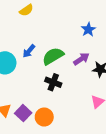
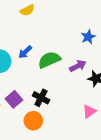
black cross: (53, 82) -> (41, 98), moved
purple square: (23, 113) -> (14, 99), moved

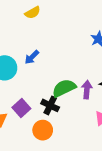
green semicircle: (49, 60) -> (64, 88), moved
purple arrow: (78, 66) -> (87, 90), moved, turned -56

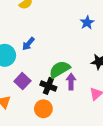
purple arrow: (87, 90) -> (71, 82), moved
purple square: (21, 108) -> (22, 81), moved

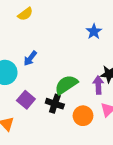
purple arrow: (71, 82) -> (98, 85), moved
orange circle: (43, 109) -> (83, 116), moved

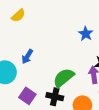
blue star: (94, 32) -> (86, 34), moved

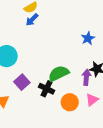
blue arrow: (27, 57) -> (32, 20), moved

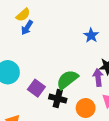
purple square: (22, 82) -> (36, 88), moved

